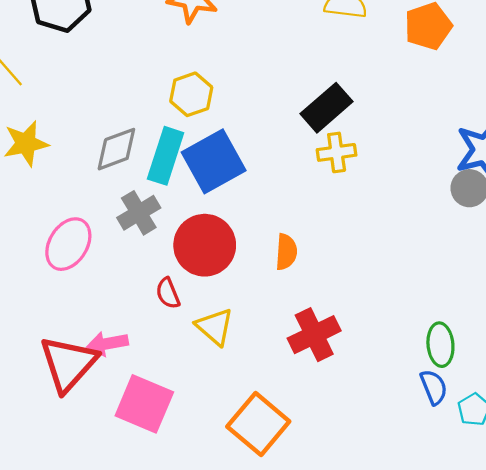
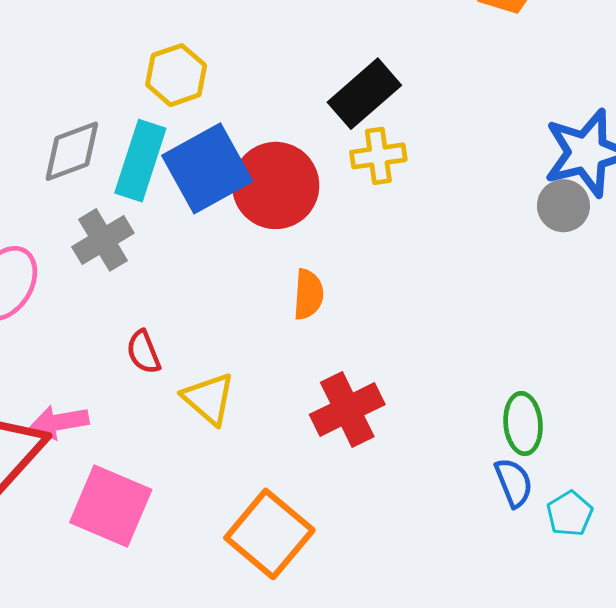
red circle: (205, 245) -> (276, 185), moved

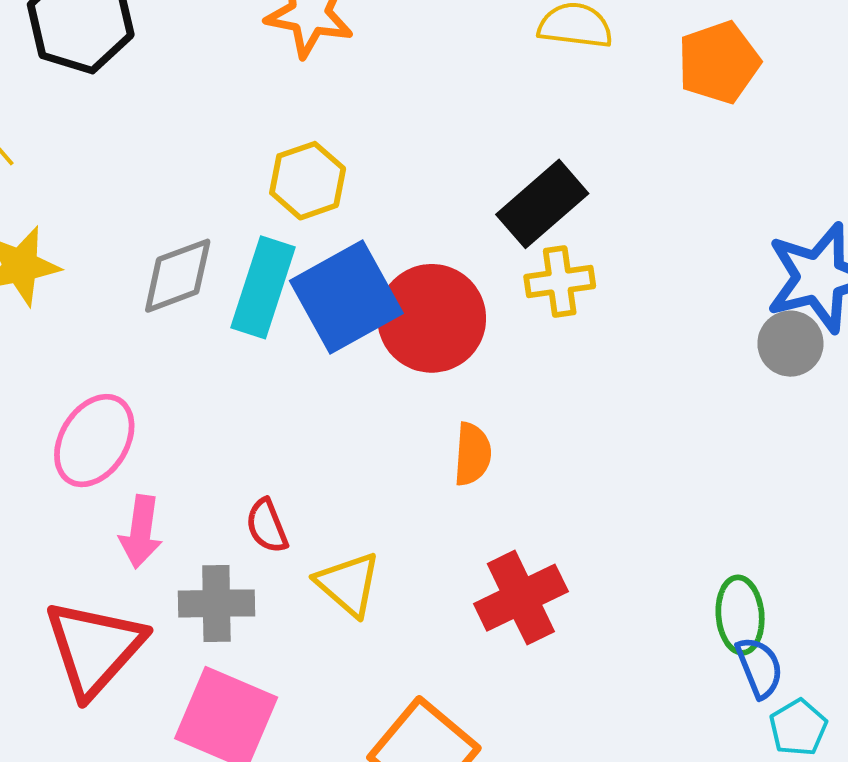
gray cross: (103, 240) -> (216, 603), moved, turned 30
pink arrow: (59, 422) -> (141, 532), moved, turned -72
blue semicircle: (514, 483) -> (759, 667), moved

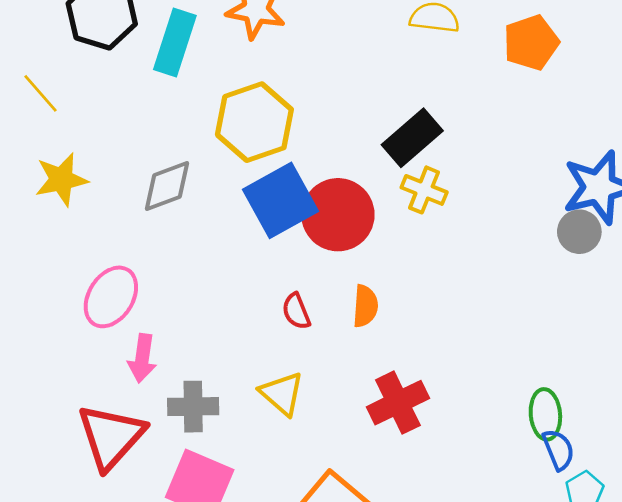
yellow hexagon: (308, 181) -> (254, 122), size x1.5
yellow cross: (560, 282) -> (424, 190), turned 30
cyan rectangle: (263, 287) -> (175, 42), moved
red semicircle: (267, 526) -> (296, 311), moved

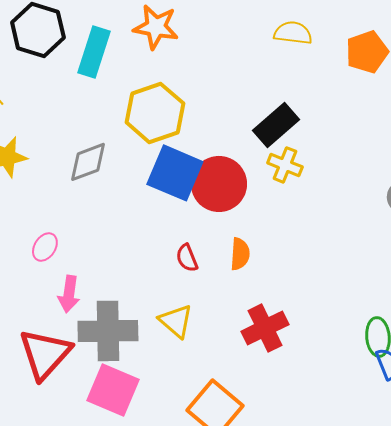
blue square: (281, 200) -> (175, 173), turned -38
pink ellipse: (111, 297) -> (45, 247), size x0.6
gray cross: (193, 407) -> (108, 331), size x1.5

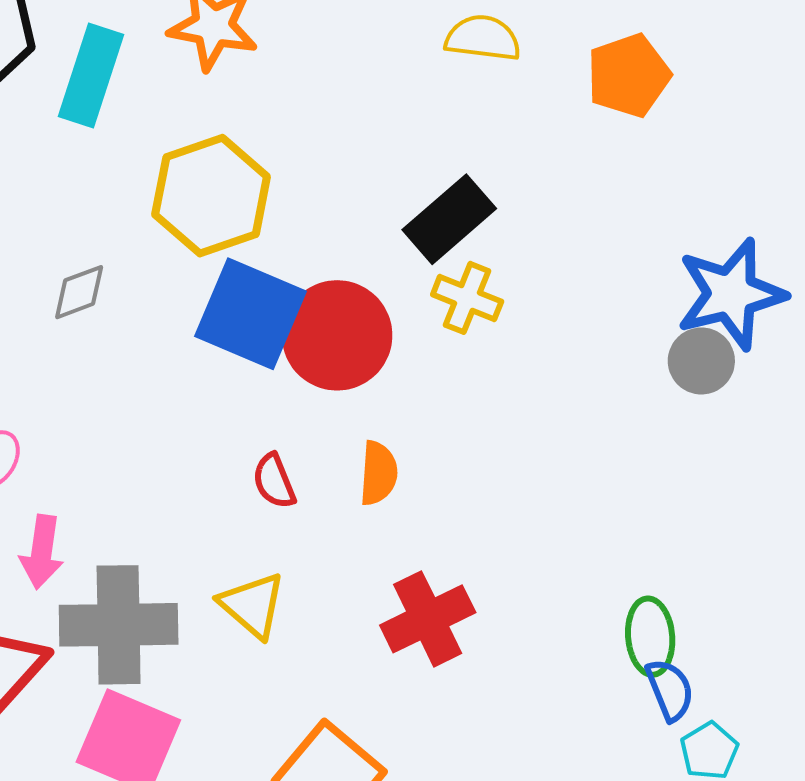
gray diamond: (88, 162) -> (79, 292), size x0.7

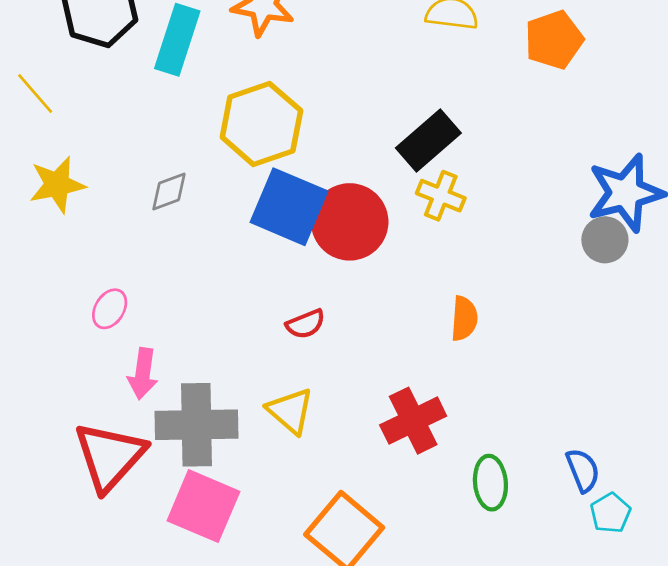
orange semicircle: (378, 473) -> (464, 318), moved
red semicircle: (274, 481) -> (306, 324), turned -90
green ellipse: (650, 637) -> (490, 483), moved

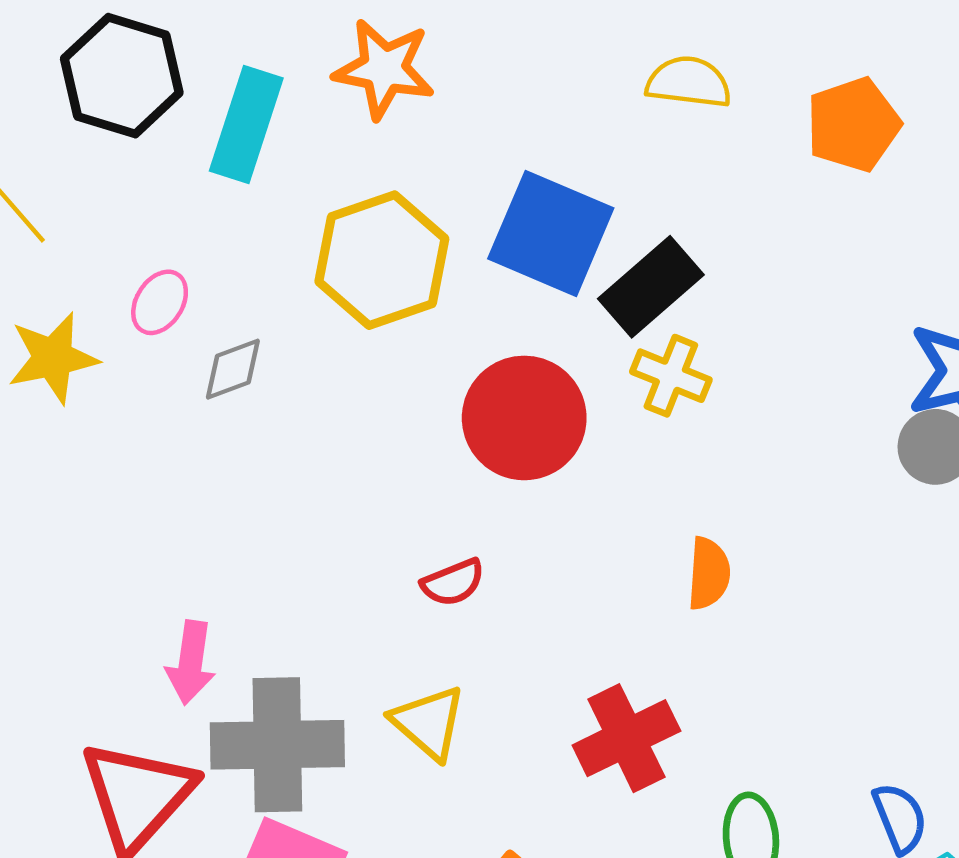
blue square: (289, 207) -> (551, 233), moved
pink ellipse: (110, 309) -> (160, 302), moved

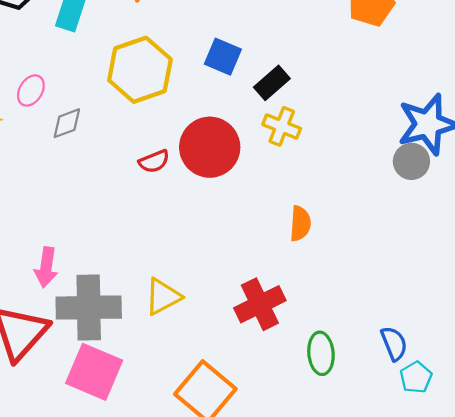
blue square: (551, 233) -> (223, 57), size x0.6
black rectangle: (651, 287) -> (272, 83), size x0.7
red semicircle: (453, 582) -> (154, 161), moved
yellow triangle: (429, 723) -> (163, 297), turned 51

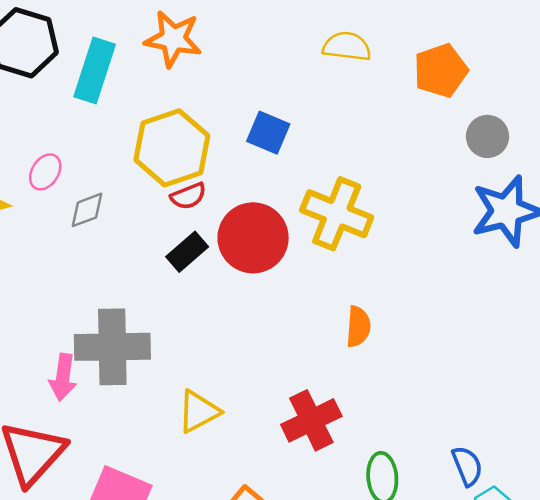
black rectangle: (272, 83) -> (187, 252), moved
yellow cross: (282, 126) -> (337, 214), size x1.6
red semicircle: (154, 161) -> (188, 196), moved
gray circle: (411, 161) -> (487, 136), moved
gray cross: (89, 308) -> (112, 347), moved

